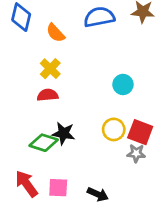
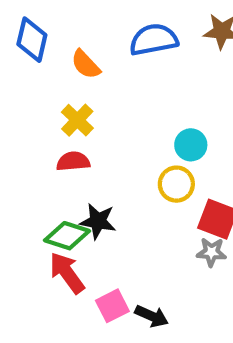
yellow circle: (114, 129) -> (176, 184), moved
red arrow: (26, 184) -> (67, 273), moved
pink square: (58, 188) -> (112, 306), moved, turned -30

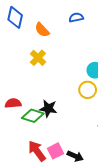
blue semicircle: (154, 40) -> (76, 17), size x0.6
red semicircle: (73, 161) -> (13, 103), moved
red arrow: (67, 273) -> (37, 151), moved

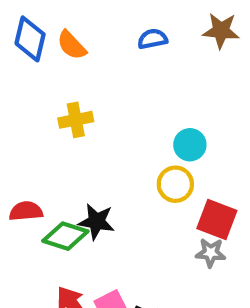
orange semicircle: (42, 30) -> (72, 45), moved
yellow cross: (38, 58) -> (76, 120), turned 35

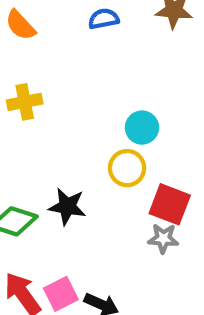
black star: (96, 222) -> (67, 206), moved

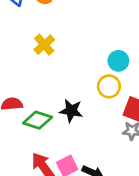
yellow cross: (25, 102) -> (44, 45), turned -30

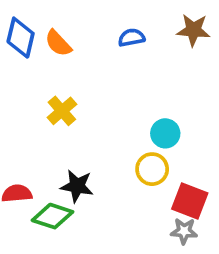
black star: (71, 111) -> (77, 186), moved

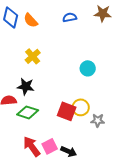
yellow circle: (152, 169) -> (81, 107), moved
black star: (77, 186) -> (26, 86), moved
red square: (190, 201) -> (67, 111), moved

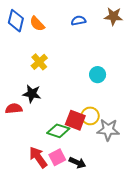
green diamond: (28, 112) -> (58, 131), moved
gray star: (98, 120) -> (108, 130), size x1.5

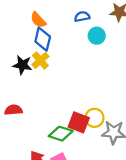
blue diamond: (16, 21) -> (43, 39), moved
cyan circle: (98, 75) -> (97, 36), moved
black star: (32, 94) -> (22, 65), moved

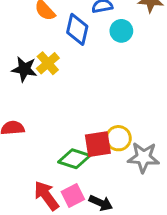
blue diamond: (43, 39) -> (77, 29), moved
red square: (79, 122) -> (98, 144), turned -30

